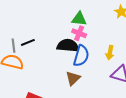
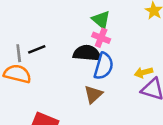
green triangle: (79, 19) -> (101, 20), turned 35
yellow arrow: (110, 53) -> (144, 73), moved, turned 64

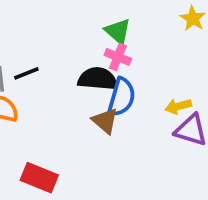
brown triangle: (93, 94) -> (105, 121), moved, turned -36

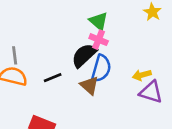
black line: (26, 73) -> (53, 78), moved
black semicircle: (98, 79) -> (84, 55), turned -48

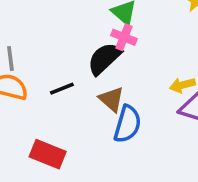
blue semicircle: (101, 68) -> (127, 124), moved

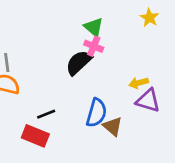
black line: (62, 89) -> (46, 114), moved
brown triangle: (112, 99) -> (113, 126), moved

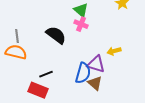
black semicircle: (79, 62) -> (56, 35), moved, turned 80
purple triangle: (148, 101) -> (96, 64), moved

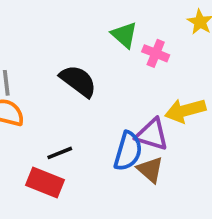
pink cross: (81, 24) -> (156, 53), moved
yellow arrow: (114, 51) -> (185, 111), size x1.5

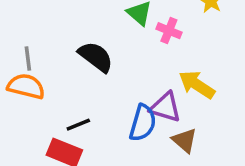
yellow arrow: (185, 111) -> (197, 85), turned 48
brown triangle: (150, 170) -> (185, 140), moved

